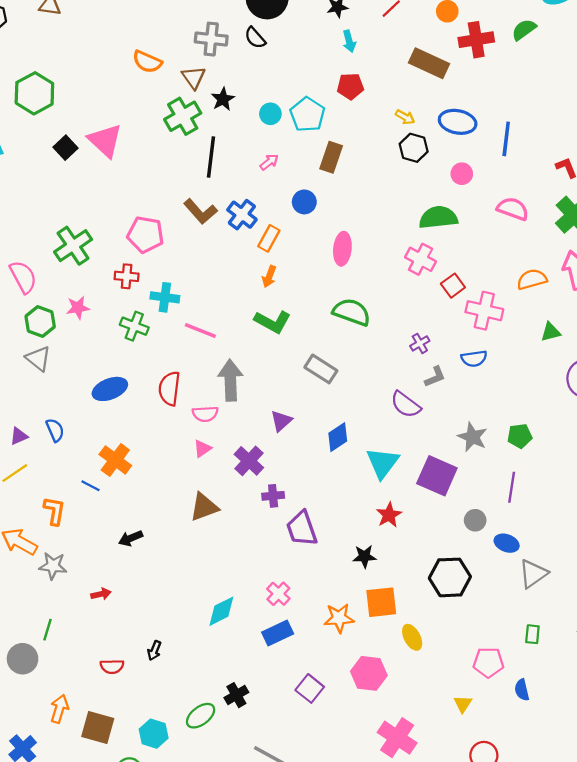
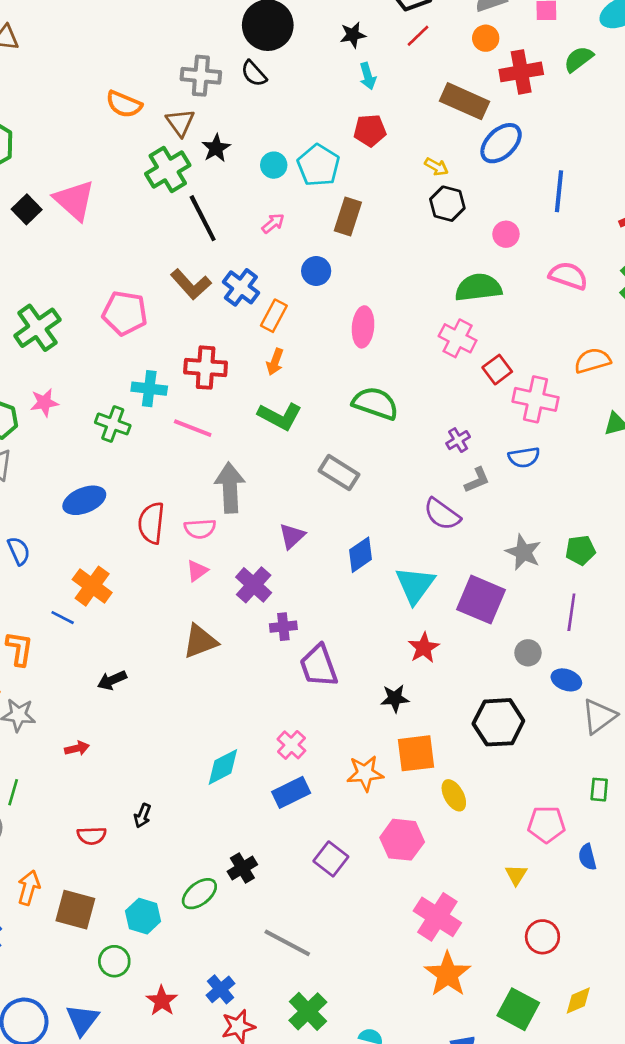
blue ellipse: (458, 122) -> (501, 143), moved, turned -54
black line: (211, 157) -> (203, 218), turned -33
red cross: (127, 276) -> (206, 368), moved, size x1.4
red semicircle: (169, 389) -> (151, 523), moved

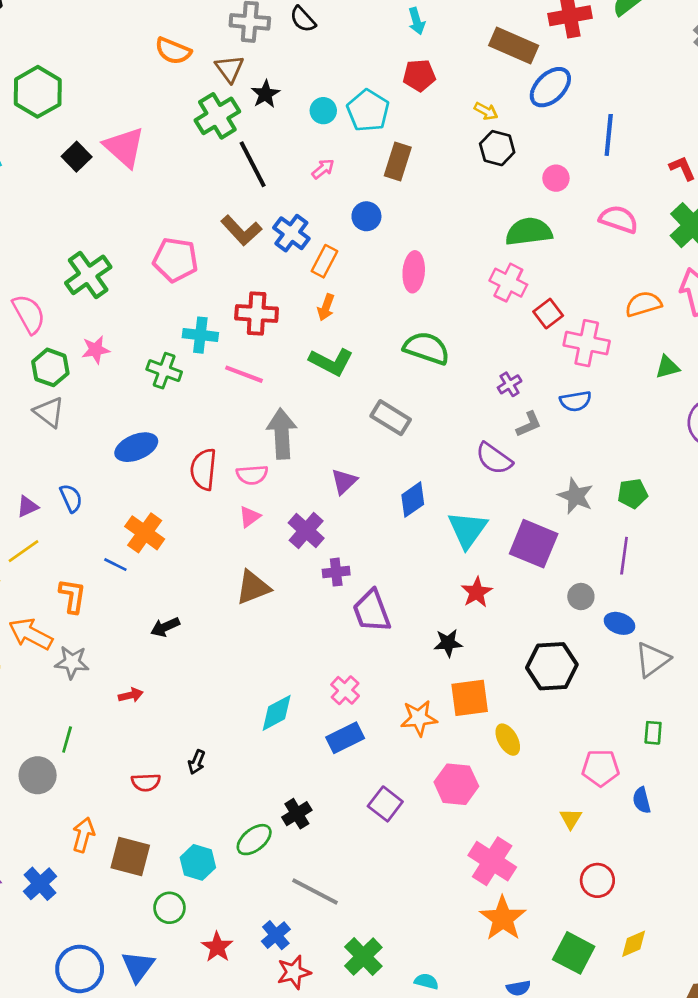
gray line: (287, 943) -> (315, 891), moved

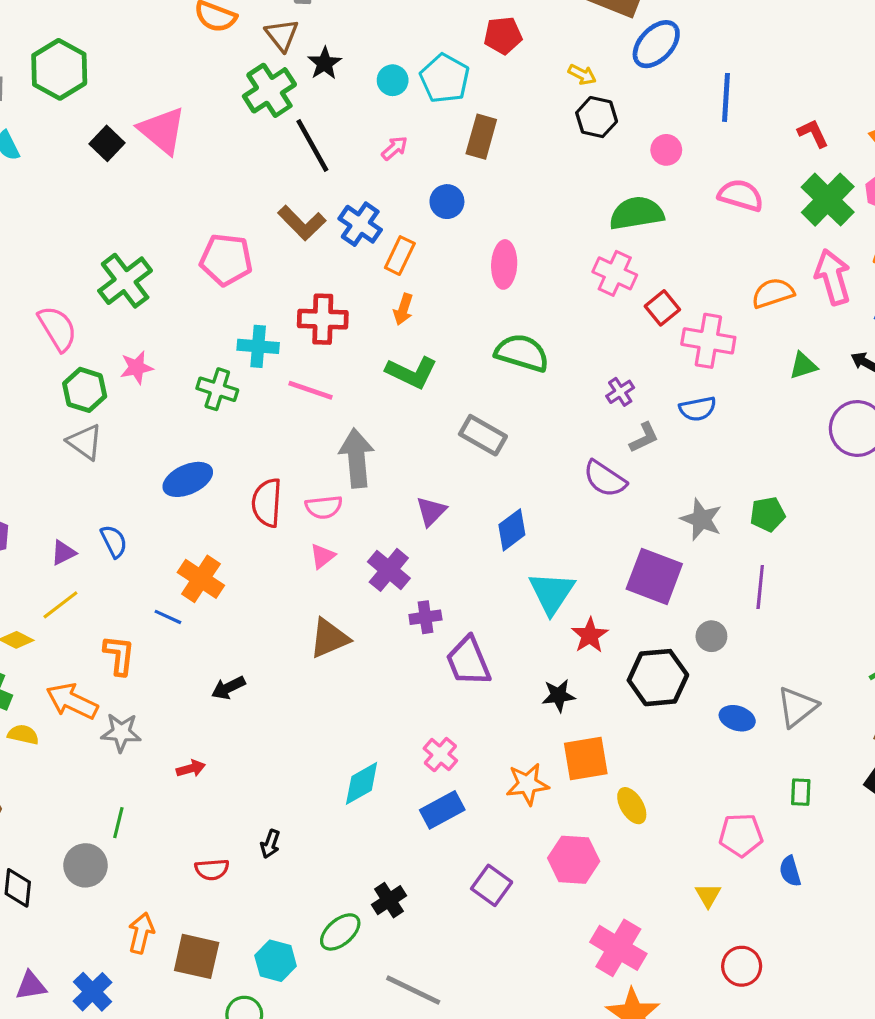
cyan triangle: (468, 530) -> (552, 593), moved
blue ellipse: (619, 623) -> (737, 718), moved
black hexagon: (552, 666) -> (658, 678), moved

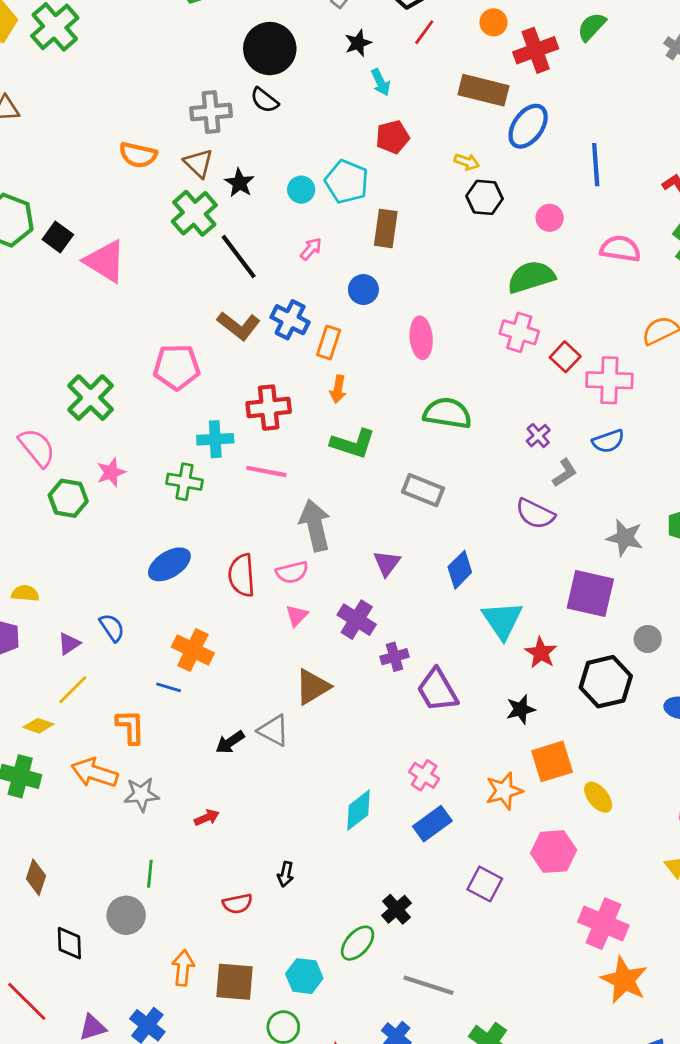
black square: (107, 143) -> (58, 237), moved
gray triangle: (85, 442) -> (274, 730), moved
yellow semicircle: (23, 735) -> (25, 593), moved

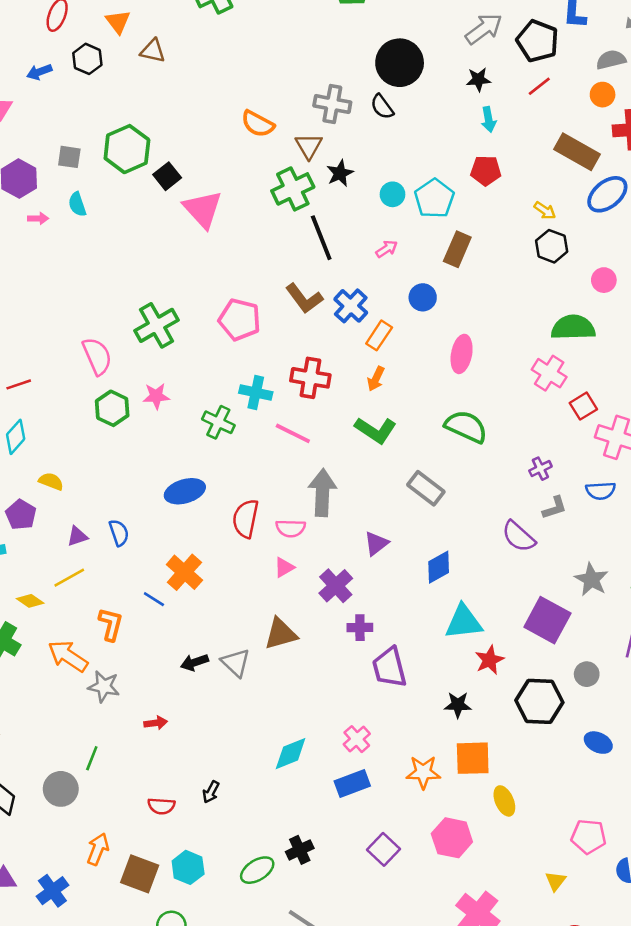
cyan triangle: (502, 620) -> (464, 622), turned 42
cyan hexagon: (304, 976) -> (188, 867), moved

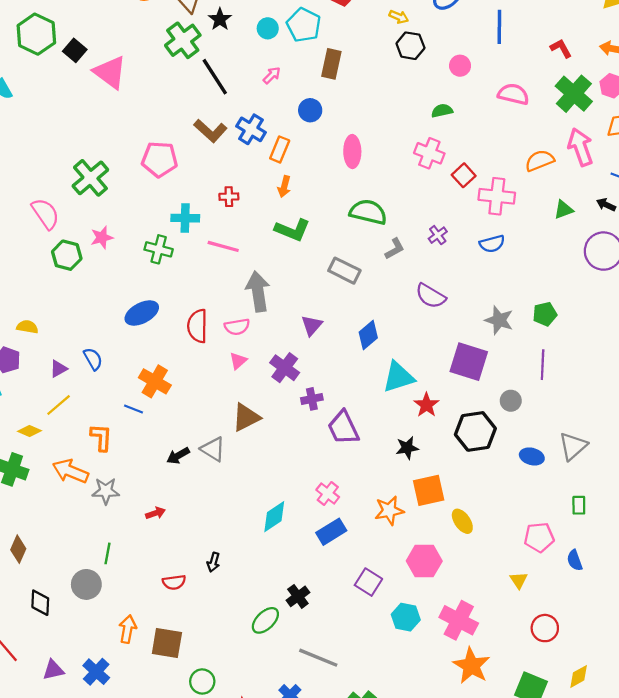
green semicircle: (573, 327) -> (442, 111), size x0.6
red cross: (310, 378) -> (229, 197), size x0.6
gray L-shape: (555, 508) -> (395, 249), moved
cyan hexagon: (188, 867) -> (406, 617), moved

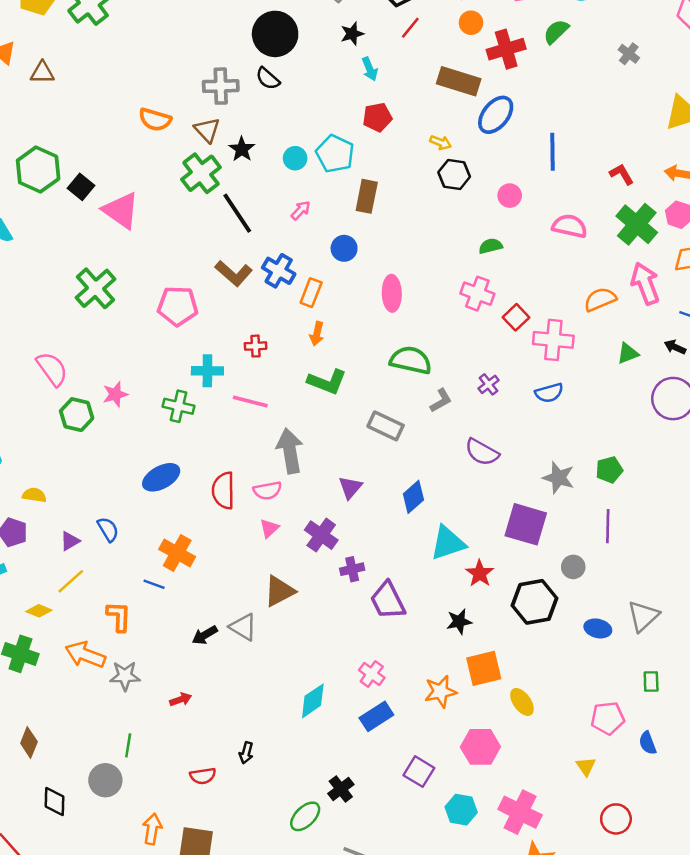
green cross: (90, 178) -> (96, 288), moved

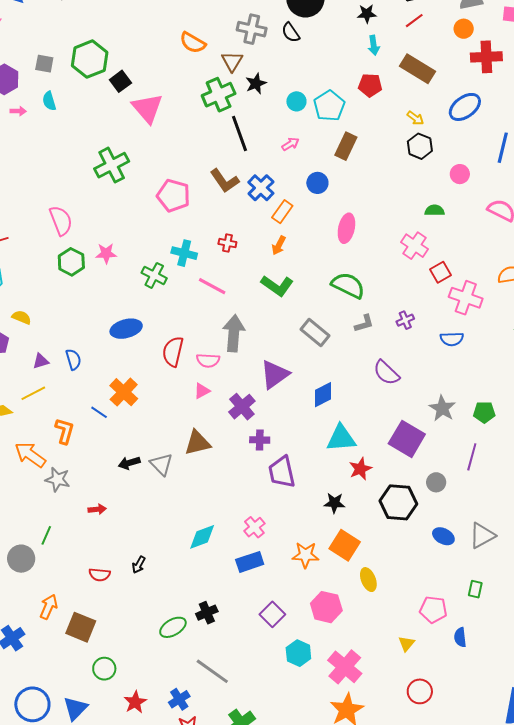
brown rectangle: (459, 81) -> (417, 69), moved
purple triangle: (350, 487) -> (275, 374), size x1.5
orange square: (484, 668) -> (345, 545), turned 32

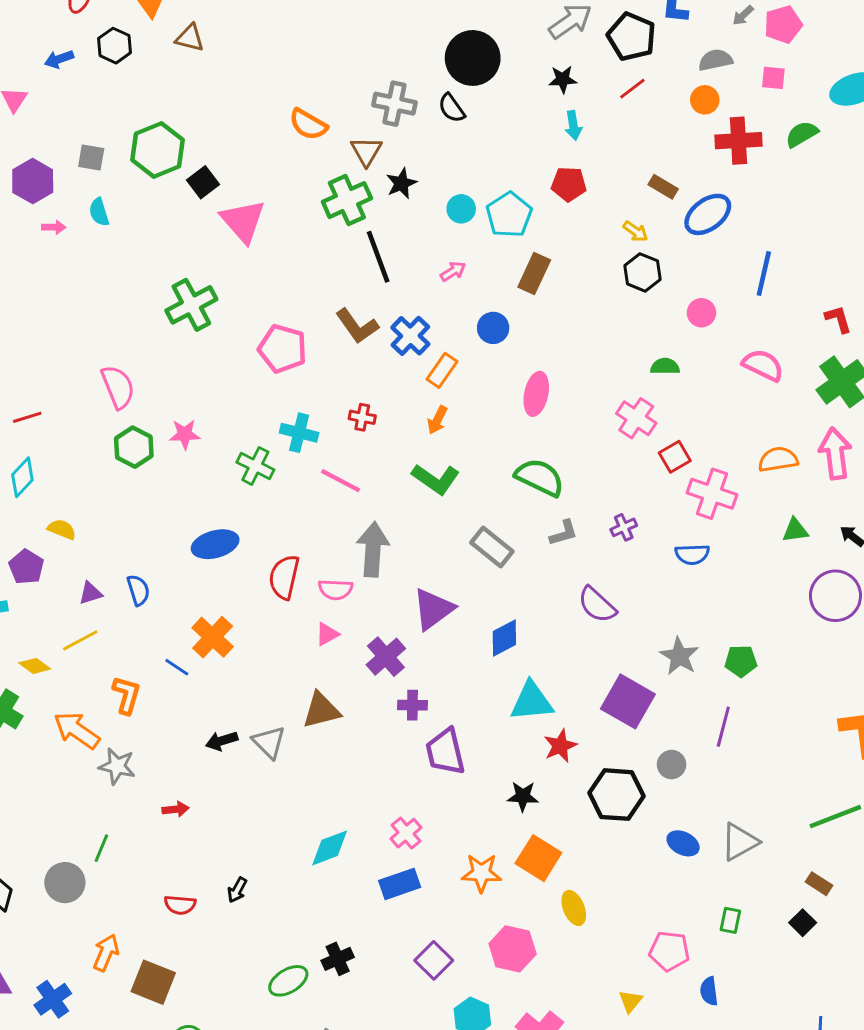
brown rectangle: (417, 69) -> (663, 187), moved, size x0.6

